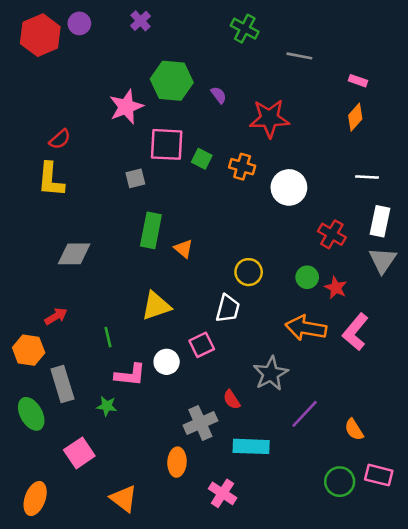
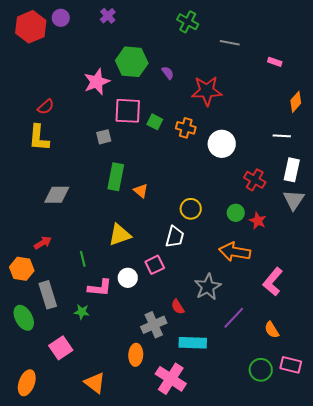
orange diamond: (355, 117) -> (296, 102), moved
pink L-shape: (355, 332) -> (273, 282), moved
pink cross: (223, 493) -> (171, 379), size x1.4

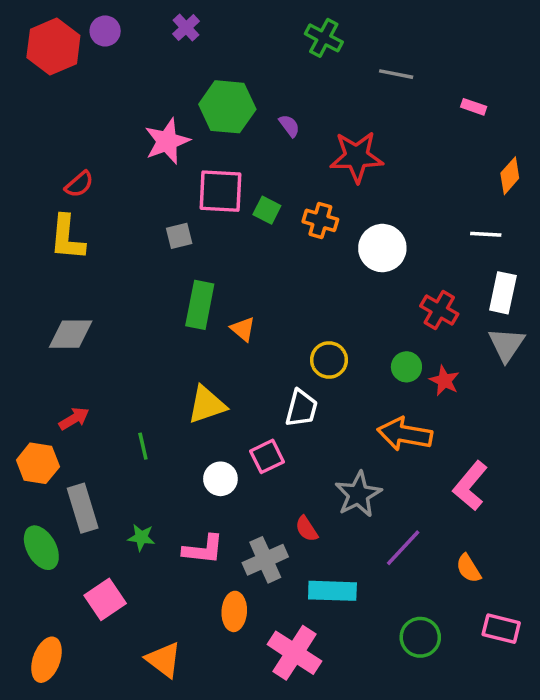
gray diamond: (57, 195) -> (71, 334), moved
pink L-shape: (100, 288) -> (203, 549), moved
green circle: (261, 370) -> (420, 637), moved

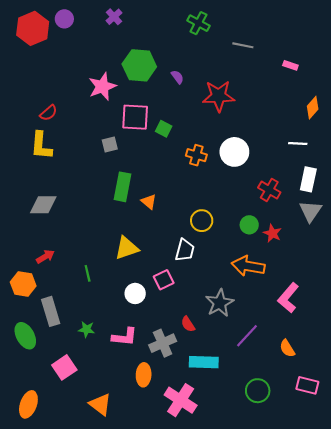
orange cross: (320, 220) -> (196, 155), moved

